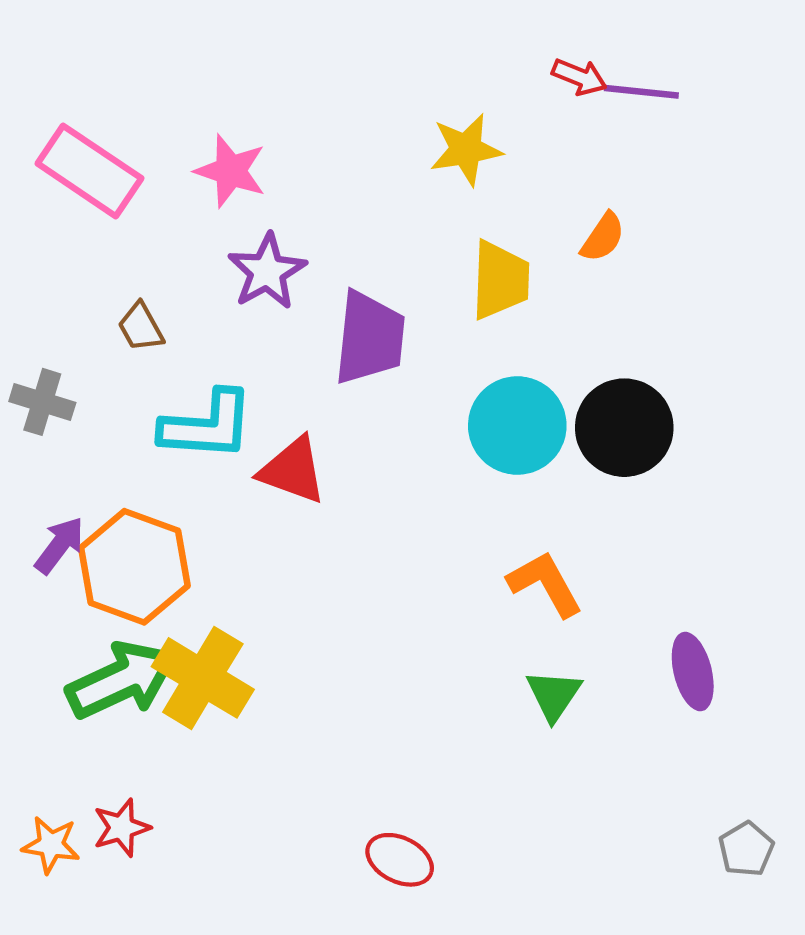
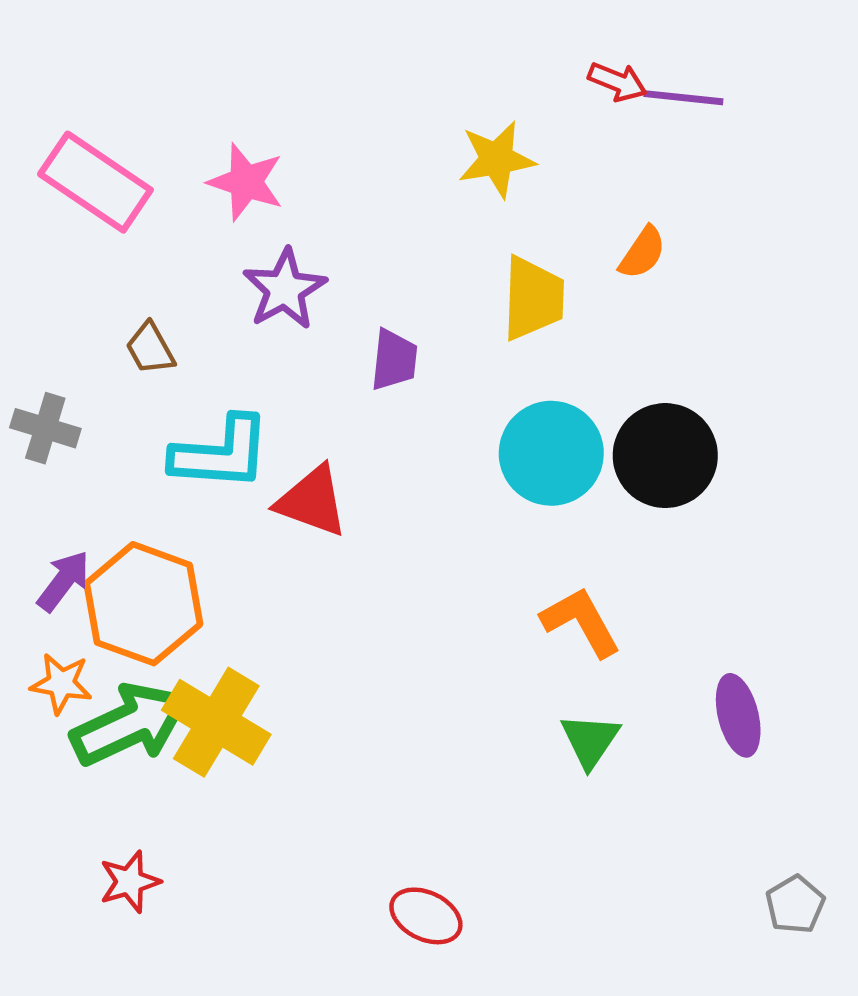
purple trapezoid: (370, 338) -> (394, 360), size x0.6
orange star: (51, 845) -> (61, 683), moved

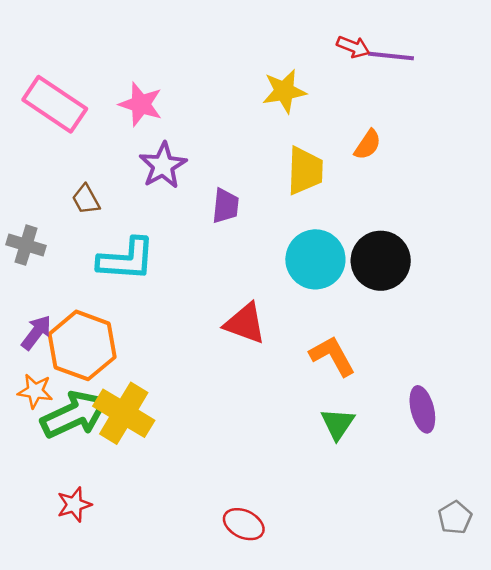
red triangle: (312, 501) -> (245, 323), moved

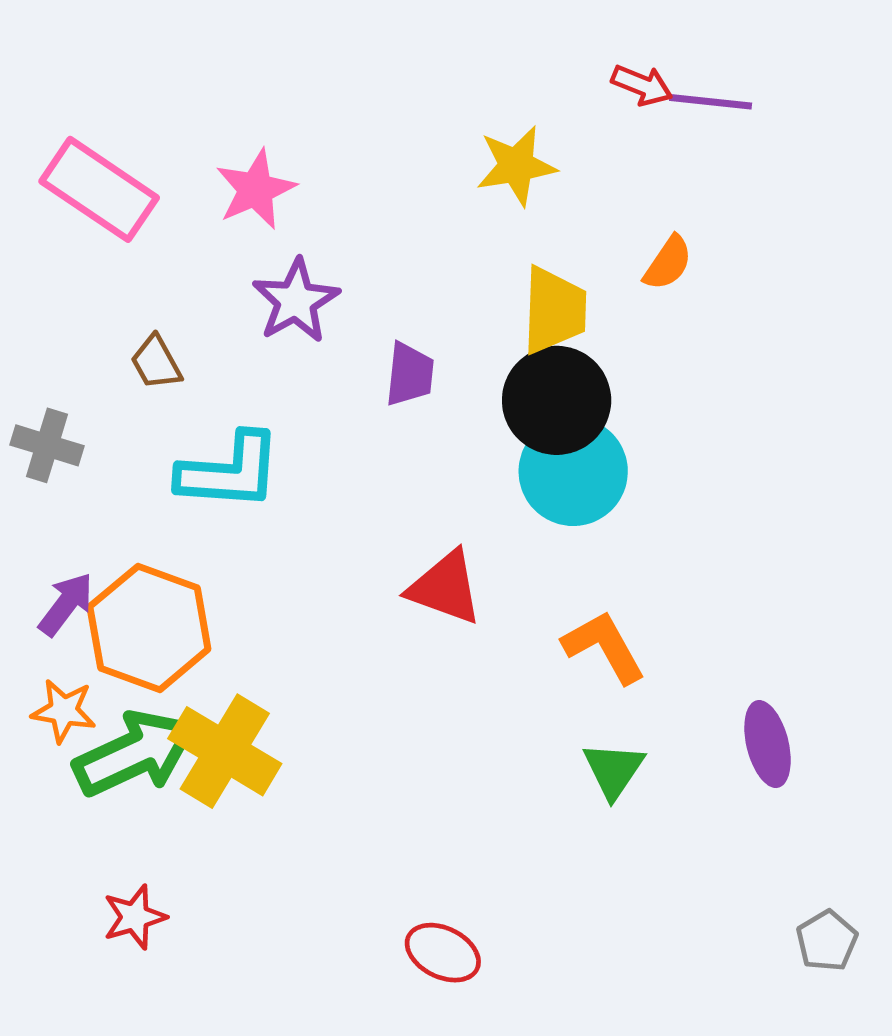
pink star: (141, 104) -> (256, 189), turned 30
black circle: (381, 261) -> (557, 400), moved

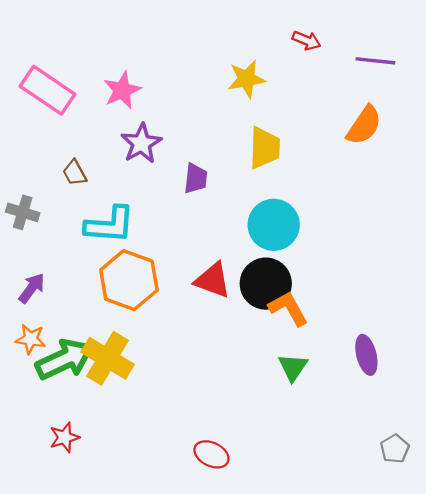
purple line: (711, 102) -> (375, 61), moved
orange semicircle: (668, 263) -> (364, 125), moved, size x1.5
black circle: (557, 400) -> (266, 284), moved
orange hexagon: (149, 628) -> (129, 280), moved

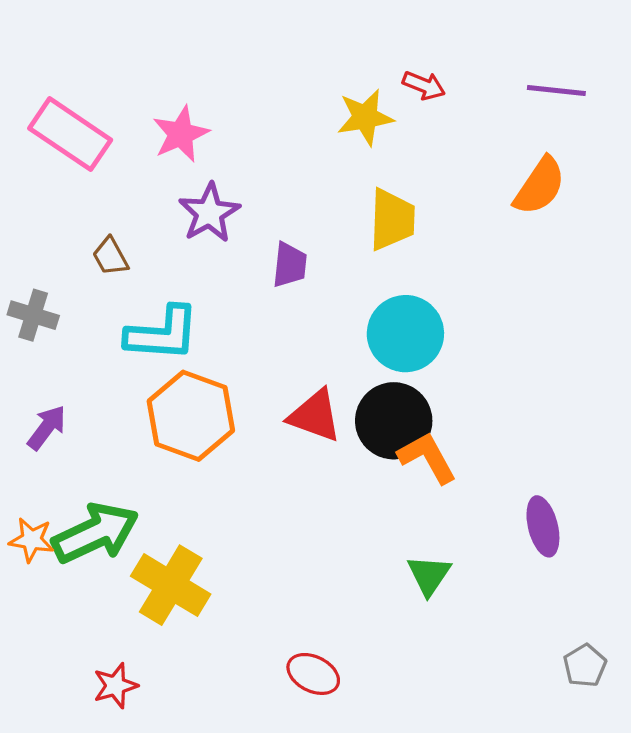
red arrow: (306, 40) -> (424, 85), moved
orange star: (31, 339) -> (32, 540), moved
yellow cross: (107, 358) -> (171, 585), moved
green triangle: (293, 367) -> (429, 575), moved
red star: (64, 437) -> (115, 686), moved

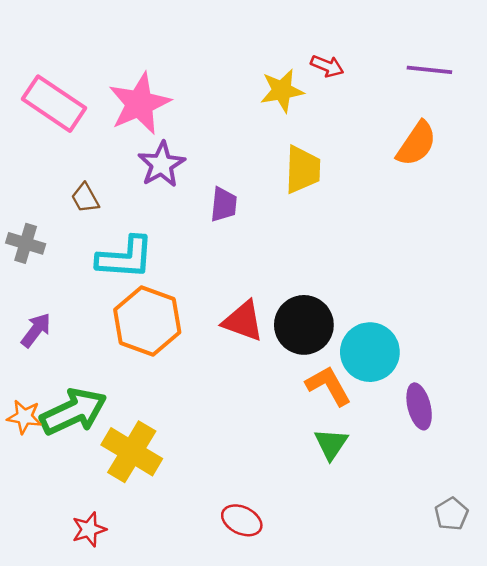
pink star: (181, 134) -> (139, 104), size x1.4
cyan circle: (405, 334) -> (370, 352), moved
orange L-shape: (427, 458) -> (328, 386), moved

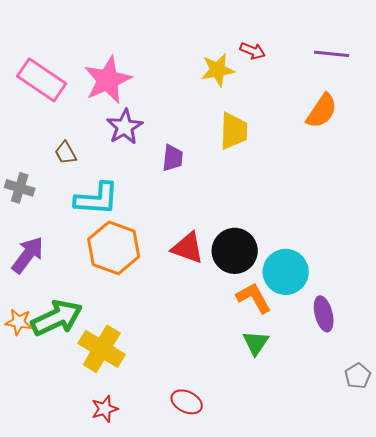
purple arrow: (36, 330) -> (28, 255), size x1.4
gray pentagon: (451, 514) -> (358, 376), moved
red star: (89, 529) -> (105, 409), moved

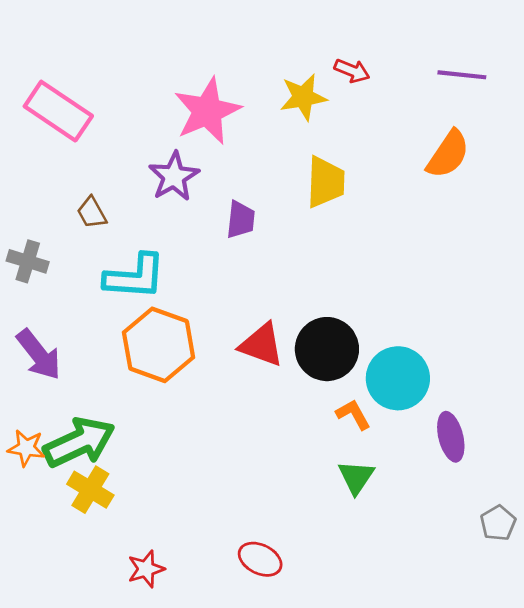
pink star: (108, 80) -> (207, 111), moved
purple arrow: (28, 255) -> (39, 355), turned 105
orange L-shape: (254, 298) -> (353, 414), size x0.7
yellow cross: (102, 349) -> (90, 490), moved, size x0.7

